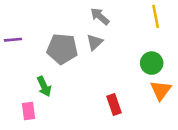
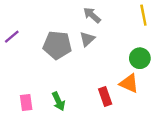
purple line: (13, 40) -> (12, 37), turned -35
green arrow: (44, 86) -> (58, 101), moved
orange triangle: (161, 90) -> (129, 83), moved, turned -42

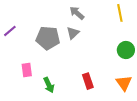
green circle: (140, 58) -> (126, 50), moved
orange triangle: (129, 83) -> (124, 83), moved, turned 30
pink rectangle: (26, 102) -> (27, 70), moved

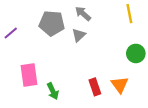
gray pentagon: (48, 38) -> (52, 23), moved
pink rectangle: (27, 70) -> (29, 75), size x1.5
orange triangle: (124, 83) -> (120, 85), moved

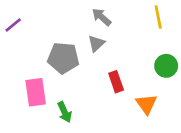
gray pentagon: (52, 23) -> (63, 58), moved
purple line: (11, 33) -> (13, 25), moved
red rectangle: (95, 87) -> (116, 82), moved

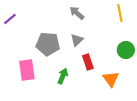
gray triangle: (96, 43) -> (77, 40), moved
green arrow: (65, 112) -> (63, 76), moved, turned -133

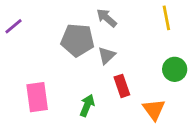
gray pentagon: (48, 44) -> (77, 40), moved

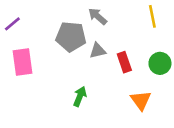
gray triangle: (107, 55) -> (98, 51), turned 30
red rectangle: (122, 86) -> (124, 62), moved
pink rectangle: (37, 97) -> (23, 62), moved

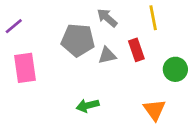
yellow line: (152, 16) -> (153, 18), moved
red rectangle: (124, 62) -> (136, 50), moved
green arrow: (80, 96) -> (88, 106), turned -126

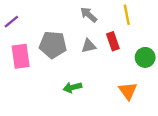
gray pentagon: (78, 40) -> (53, 45), moved

